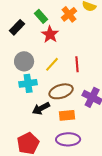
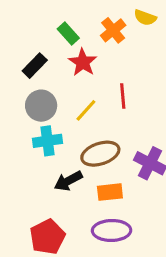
black rectangle: (17, 27) -> (35, 66), moved
red line: (77, 64) -> (123, 96), moved

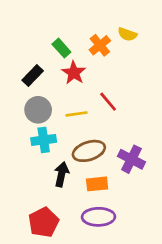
red line: (123, 96) -> (108, 102), turned -35
yellow line: (86, 110) -> (77, 114), turned 40
black arrow: (68, 181) -> (61, 174), turned 130

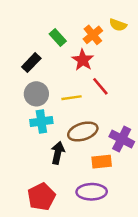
red star: (74, 73) -> (83, 60), moved
orange rectangle: (97, 184) -> (102, 162), moved

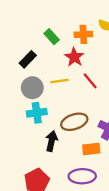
orange cross: (93, 35) -> (83, 34), turned 36
yellow line: (72, 98) -> (60, 81), moved

